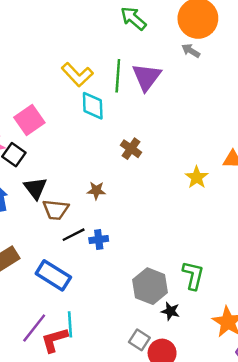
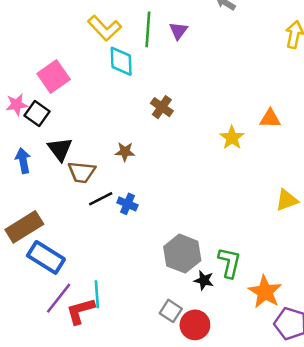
purple triangle: (147, 77) -> (178, 31), size x0.6
blue cross: (99, 240) -> (127, 204), turned 30
blue rectangle: (53, 275) -> (46, 257), moved
green L-shape: (193, 275) -> (229, 262), moved

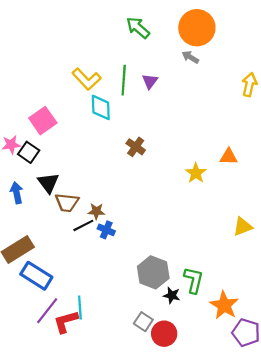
brown star: (125, 152) -> (96, 211), moved

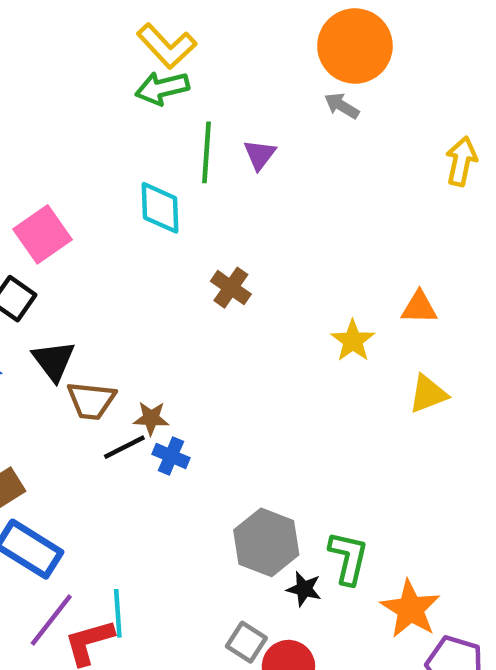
green arrow: (138, 28) -> (162, 88), moved, turned -55
yellow L-shape: (87, 79) -> (167, 46), moved
yellow triangle: (243, 227) -> (428, 394), moved

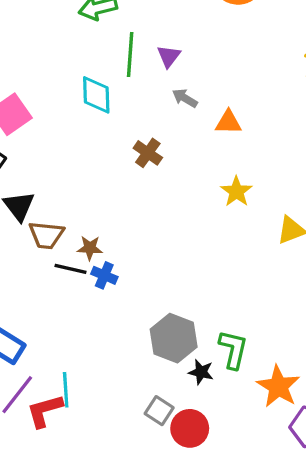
gray arrow: (342, 106) -> (185, 98), moved
orange triangle: (419, 307) -> (228, 122), moved
black line: (124, 447) -> (70, 269), turned 40

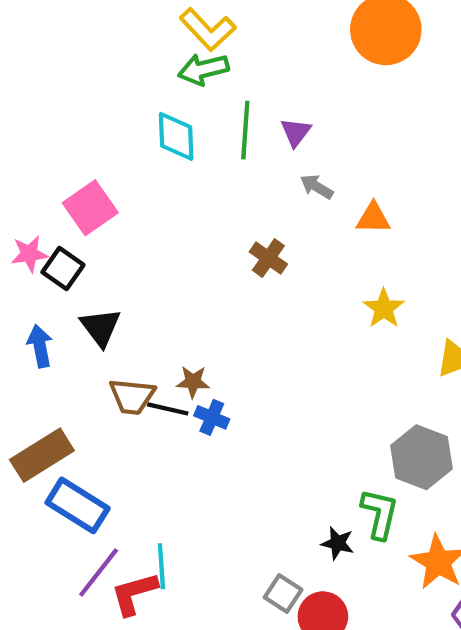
cyan diamond: (96, 95) -> (176, 136), moved
brown trapezoid: (46, 235) -> (132, 396), moved
gray hexagon: (174, 338) -> (421, 457), moved

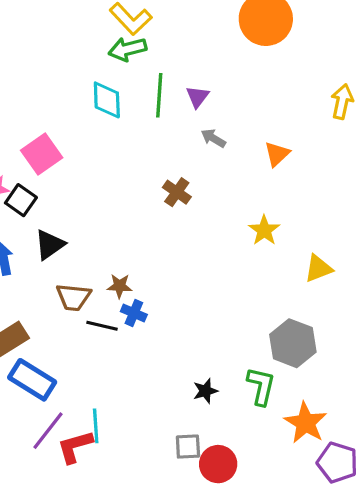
orange triangle: (373, 218) -> (277, 154), moved, turned -44
black triangle: (101, 327) -> (50, 245), turned 32
black line: (168, 409) -> (102, 326), moved
black star: (338, 543) -> (205, 391), moved, turned -30
gray square: (283, 593) -> (188, 447), turned -36

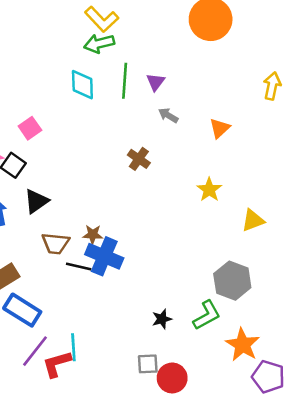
pink square: (42, 154) -> (30, 128), size x0.7
blue cross: (134, 313) -> (104, 256), size x1.8
green L-shape: (261, 386) -> (207, 315), turned 48

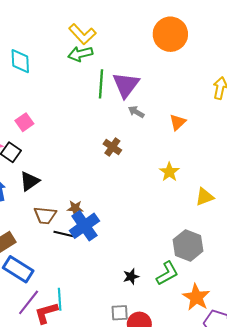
purple triangle: (155, 82) -> (126, 85), size x1.8
cyan diamond: (82, 85) -> (20, 61), moved
blue cross: (104, 256) -> (84, 226), turned 32

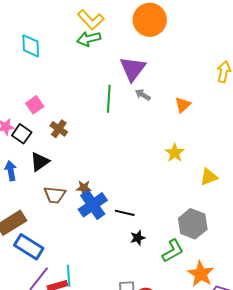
orange circle: (170, 34) -> (150, 20), moved
green line: (101, 84) -> (109, 99), moved
brown cross: (112, 147) -> (59, 129), moved
black line: (64, 234) -> (125, 213), moved
black star: (131, 277) -> (138, 238), moved

